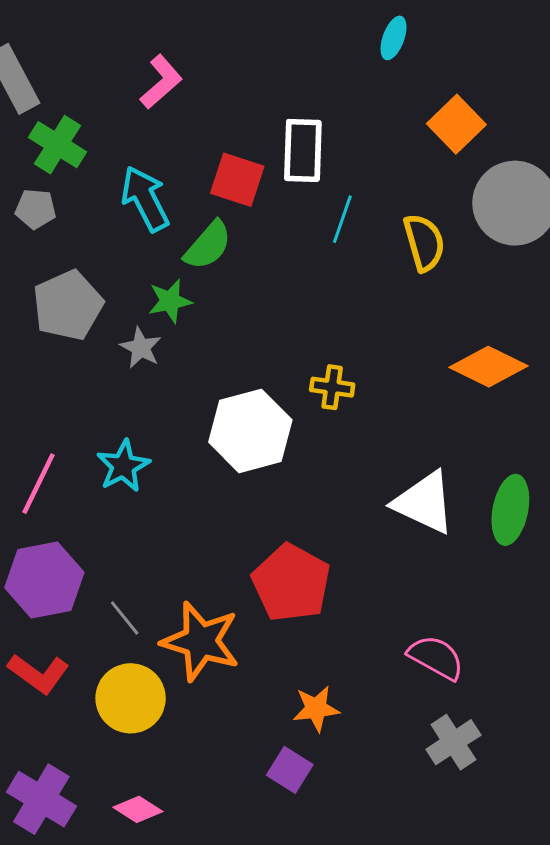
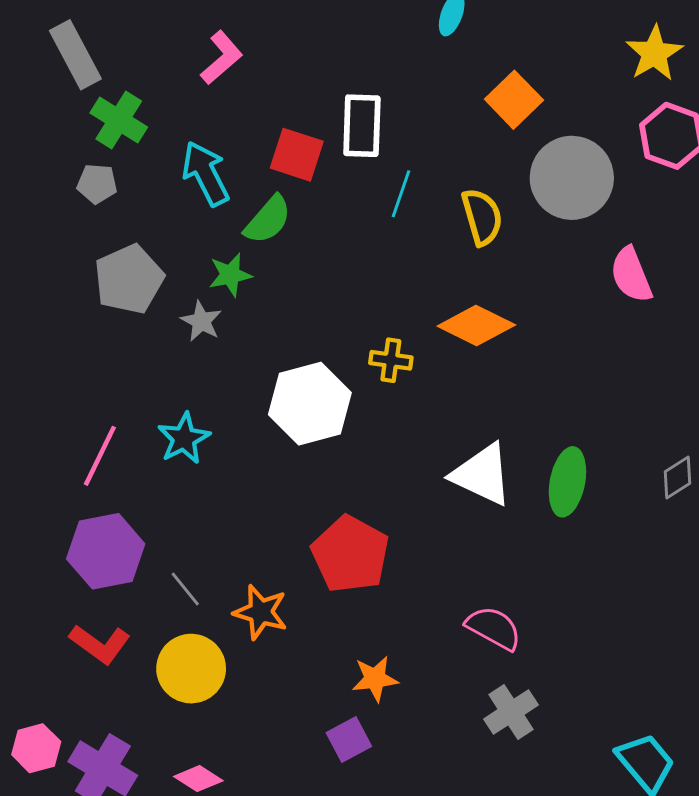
orange diamond: (488, 367) -> (476, 325), moved
orange star: (201, 641) -> (261, 612), size x0.7
purple square: (290, 770) -> (349, 740), turned 30

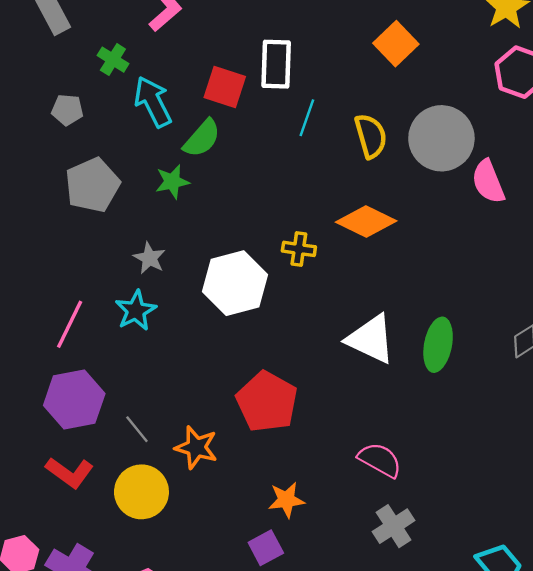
green cross: (119, 120) -> (113, 60), moved, size x0.7
gray circle: (572, 178) -> (441, 138), moved
gray star: (201, 321) -> (149, 258), moved

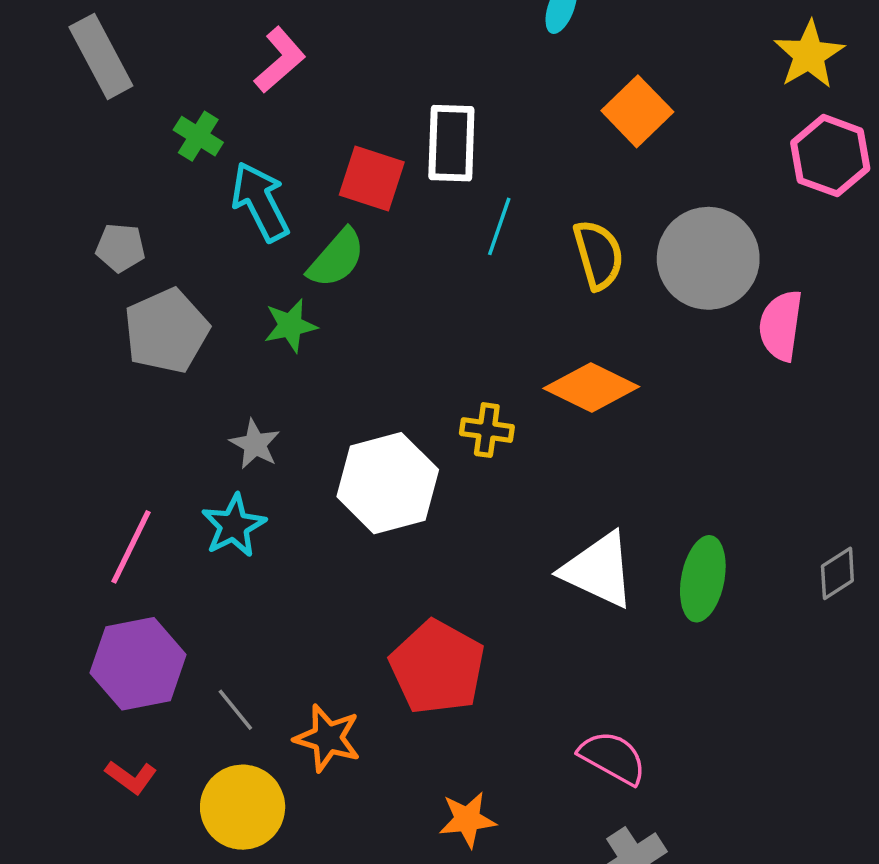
gray pentagon: (67, 110) -> (120, 248), moved
pink semicircle: (488, 182) -> (781, 326), turned 30
red L-shape: (70, 472) -> (131, 777), size x0.7

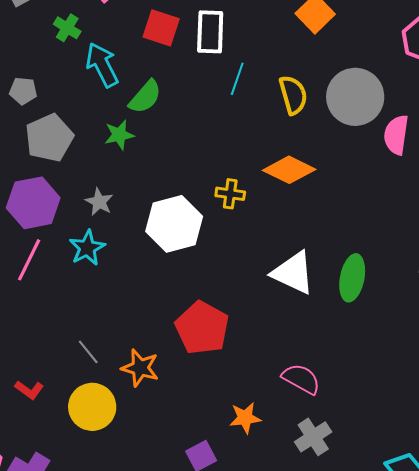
red square: (372, 179) -> (161, 28), moved
purple hexagon: (138, 664) -> (33, 203), moved
orange star: (467, 820) -> (245, 418), moved

